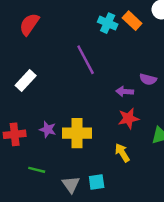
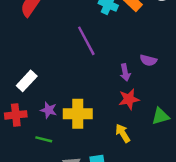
white rectangle: (26, 81) -> (27, 81), moved
purple arrow: (125, 92) -> (125, 72), turned -105
green line: (37, 170) -> (44, 139), moved

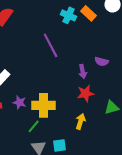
yellow arrow: (123, 133) -> (81, 121), turned 49
green line: (44, 139) -> (34, 126), moved, turned -64

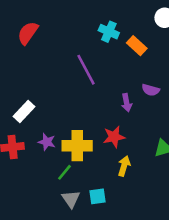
orange rectangle: (89, 13) -> (137, 46), moved
red star: (86, 93) -> (114, 137), moved

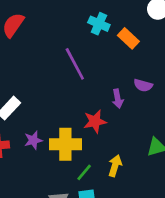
red star: (114, 137) -> (95, 121), moved
purple star: (47, 142) -> (33, 140), turned -30
green line: (65, 172) -> (84, 172), moved

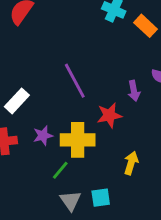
purple line: (75, 64) -> (75, 81), moved
green line: (84, 172) -> (60, 170), moved

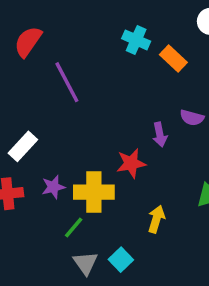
purple line: (75, 81) -> (67, 82), moved
cyan square: (101, 198) -> (121, 260), turned -36

